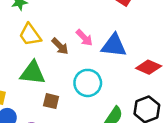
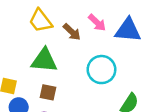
brown square: (51, 101) -> (48, 92), moved

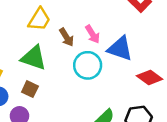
yellow trapezoid: (41, 21) -> (39, 19), turned -125
cyan circle: (101, 70) -> (88, 65), moved

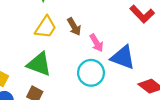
brown arrow: (67, 37) -> (74, 27), moved

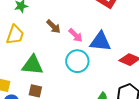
yellow trapezoid: (46, 27) -> (15, 35), moved

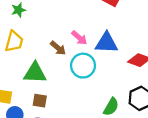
brown arrow: (53, 27) -> (58, 48), moved

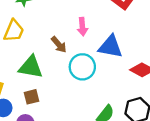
pink arrow: (79, 38) -> (82, 27), moved, turned 35
brown square: (40, 101) -> (32, 97), turned -32

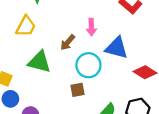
brown arrow: (59, 45) -> (68, 42), turned 77
brown square: (32, 97) -> (78, 90), moved

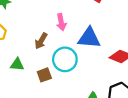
green triangle: (39, 62) -> (17, 64), size x0.6
brown square: (78, 90) -> (44, 75), moved

